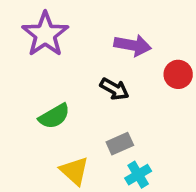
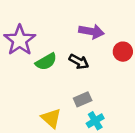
purple star: (45, 34) -> (20, 40), moved
green semicircle: (54, 116) -> (46, 62), moved

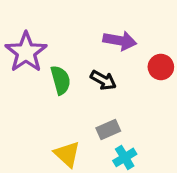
green semicircle: (46, 62) -> (61, 80), turned -75

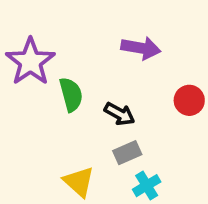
red circle: (161, 67) -> (189, 100), moved
black arrow: (103, 80) -> (119, 114), moved

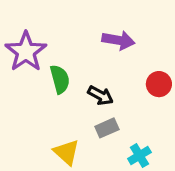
cyan cross: (147, 186) -> (139, 156), moved

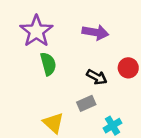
purple star: (26, 52) -> (36, 31), moved
black arrow: (100, 95) -> (97, 77), moved

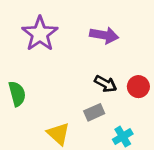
green semicircle: (48, 64) -> (17, 94), moved
red circle: (128, 68) -> (138, 87), moved

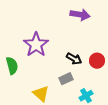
purple star: (40, 34) -> (36, 45), moved
purple arrow: (104, 35) -> (80, 15), moved

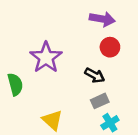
red circle: (97, 61) -> (110, 47), moved
gray rectangle: (66, 79) -> (100, 101), moved

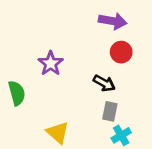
purple star: (46, 57) -> (51, 63), size x0.7
gray rectangle: (100, 101) -> (110, 111), turned -54

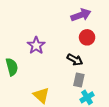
purple arrow: (113, 21) -> (81, 15), turned -30

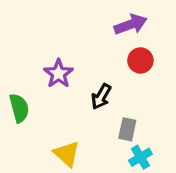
black arrow: (75, 60) -> (101, 97), moved, turned 91

